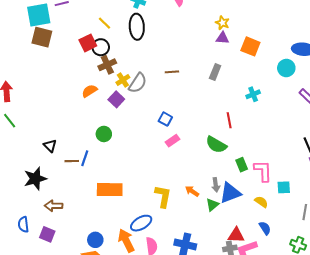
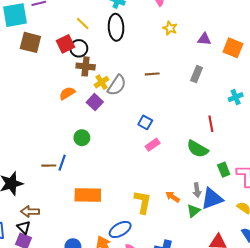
yellow star: (222, 23) -> (170, 28), moved
brown square: (42, 37) -> (30, 42), moved
brown cross: (107, 65) -> (86, 66), turned 30
black triangle: (50, 146) -> (24, 227), moved

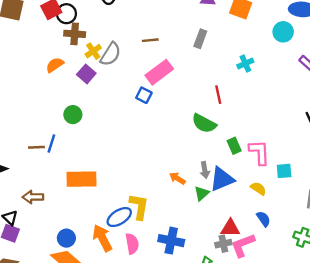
pink rectangle: (153, 145) -> (159, 72), moved, size x1.6
yellow L-shape: (143, 202) -> (139, 206), moved
brown arrow: (30, 212) -> (33, 197), moved

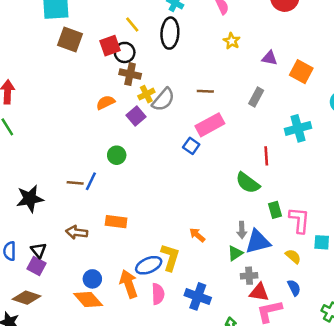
cyan cross: (245, 64) -> (298, 128), size x1.5
orange arrow: (177, 178) -> (197, 235), moved
orange rectangle: (81, 179) -> (116, 222), size x0.7
brown arrow: (33, 197) -> (77, 232), moved
gray cross: (223, 244) -> (249, 276), moved

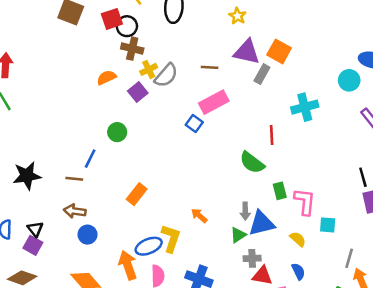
purple triangle: (270, 58) -> (247, 52), moved, size x1.6
orange square: (301, 72) -> (279, 51), moved
brown line: (75, 183) -> (74, 179), moved
orange rectangle: (116, 222) -> (137, 194), moved, turned -60
blue circle: (92, 279) -> (87, 235), moved

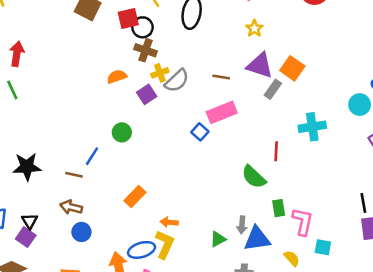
orange arrow: (199, 216) -> (169, 222), moved, turned -42
green triangle: (238, 235) -> (218, 239), moved

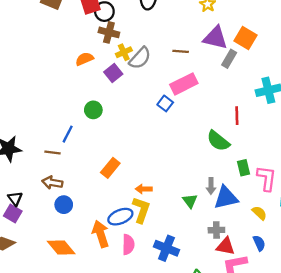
green triangle: (218, 239) -> (190, 201), turned -35

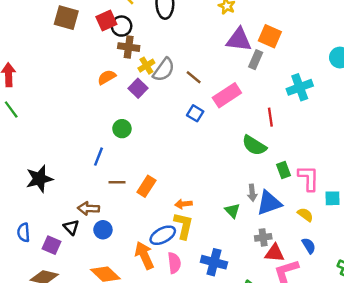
brown line: (181, 51) -> (194, 77), moved, turned 42
pink rectangle: (184, 84) -> (227, 95), moved
brown line: (52, 152) -> (117, 182), moved
black triangle: (15, 199) -> (71, 227), moved

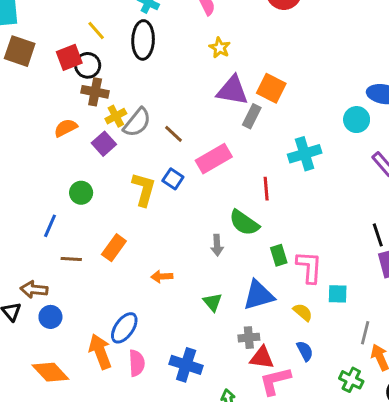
orange rectangle: (146, 186) -> (114, 248), moved
gray arrow: (252, 193) -> (217, 245), moved
orange arrow: (183, 204) -> (162, 277), moved
yellow L-shape: (183, 226) -> (144, 189), moved
blue ellipse: (163, 235) -> (124, 328), turned -30

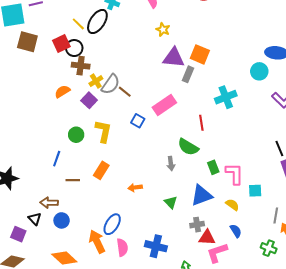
black ellipse: (143, 40) -> (97, 22), moved, turned 35
brown line: (174, 134) -> (125, 92), moved
yellow L-shape: (144, 189) -> (103, 131), moved

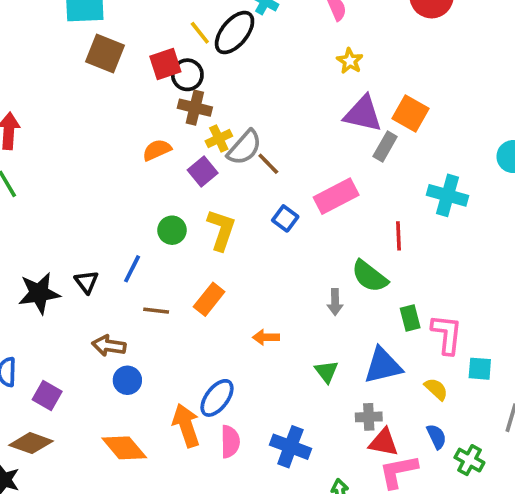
cyan cross: (226, 97) -> (448, 195), turned 30
black triangle: (35, 219) -> (87, 282), moved
green cross: (269, 248) -> (469, 460), moved

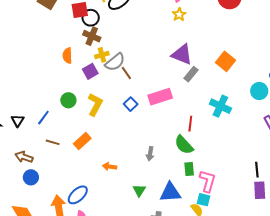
yellow star: (350, 61) -> (179, 15), moved
orange square: (410, 113) -> (225, 61), moved
orange semicircle: (157, 150) -> (67, 56), turned -77
green semicircle: (370, 276) -> (184, 145), moved
cyan square: (480, 369) -> (204, 200), moved

